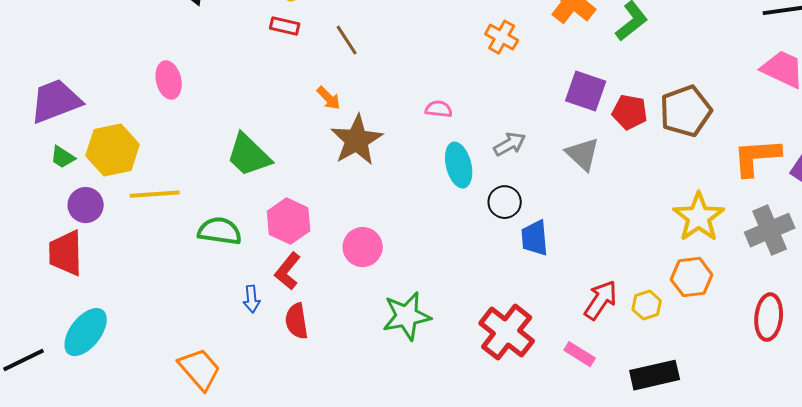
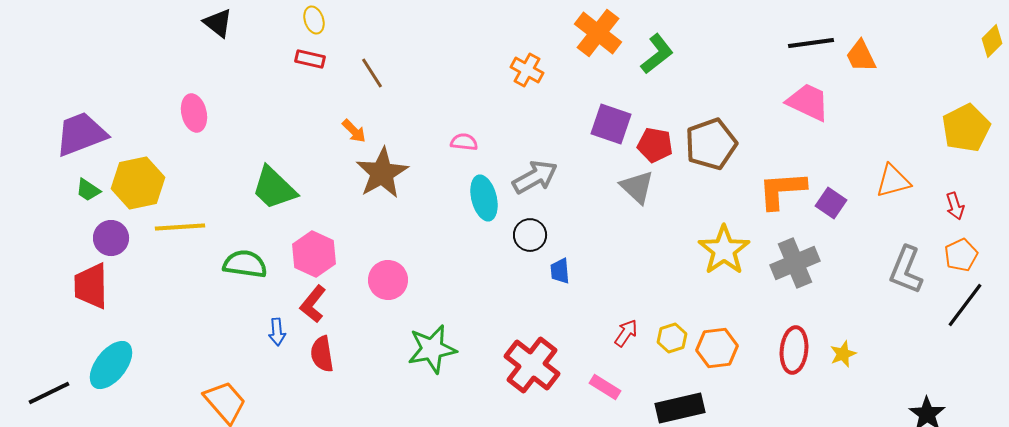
gray arrow: (510, 144) -> (535, 177), size x1.4
gray triangle: (583, 154) -> (637, 187), moved
blue trapezoid: (535, 238) -> (560, 271), size x0.7
orange hexagon: (692, 277) -> (717, 348), moved
red arrow: (601, 300) -> (626, 333), size x0.7

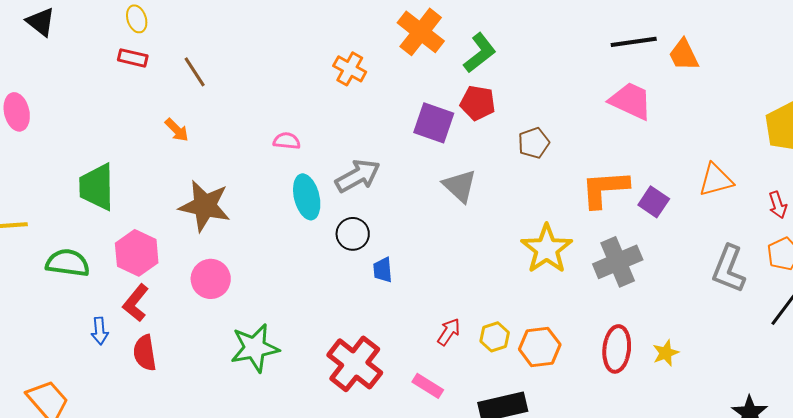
brown pentagon: (711, 144) -> (534, 143), size x0.6
red pentagon: (655, 145) -> (478, 103), moved
brown star: (382, 173) -> (205, 206), moved, turned -30
green trapezoid: (274, 188) -> (97, 187), turned 45

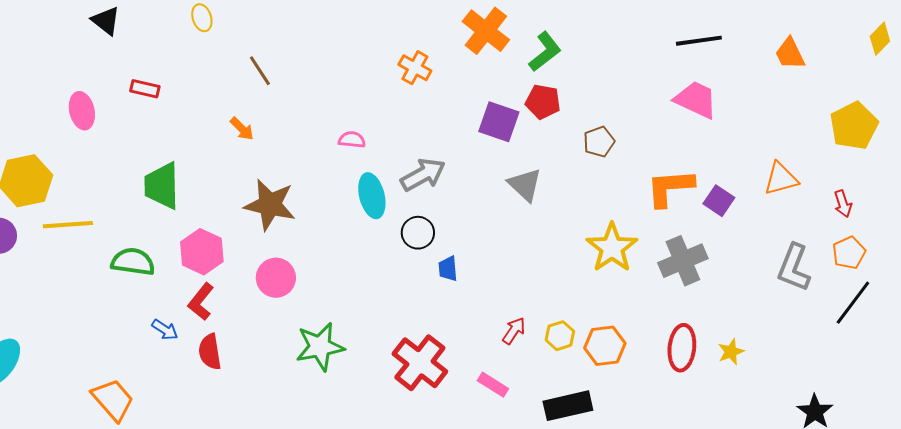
orange trapezoid: (684, 55) -> (790, 54), moved
red rectangle: (133, 58) -> (145, 89), moved
blue arrow: (100, 331) -> (165, 330), turned -52

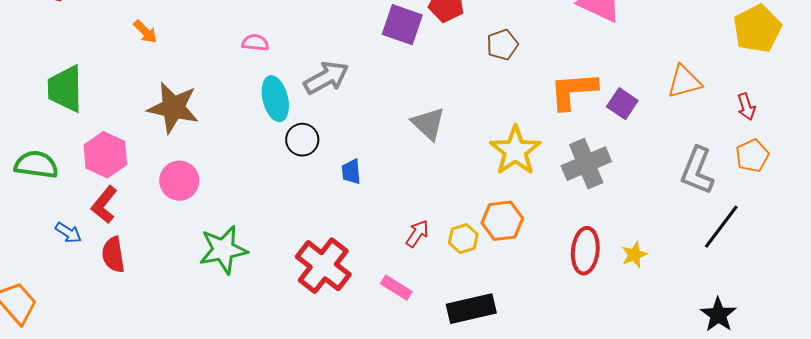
gray triangle: (525, 185) -> (428, 124), moved
black circle: (418, 233) -> (302, 140), moved
black line: (853, 303) -> (721, 227), moved
orange hexagon: (605, 346) -> (502, 221), moved

